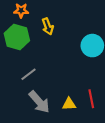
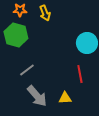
yellow arrow: (48, 26) -> (45, 13), moved
red line: (91, 99) -> (80, 74), moved

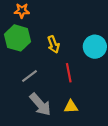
yellow arrow: (45, 13) -> (53, 44), moved
red line: (80, 74) -> (69, 73), moved

